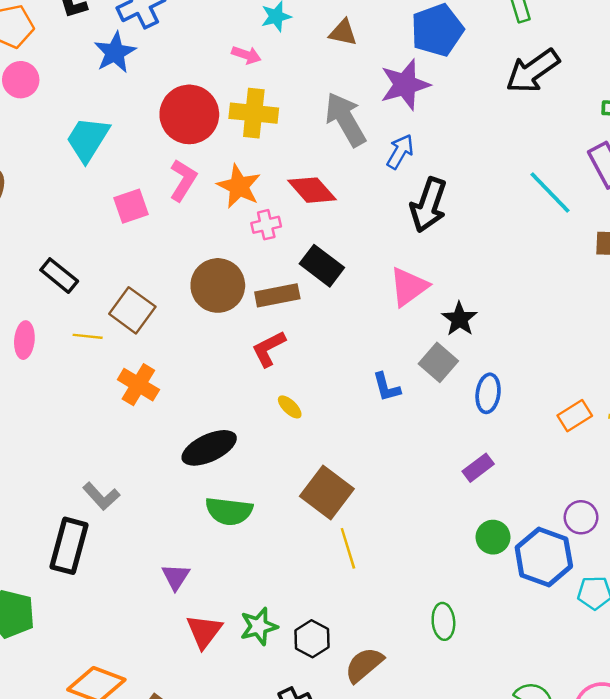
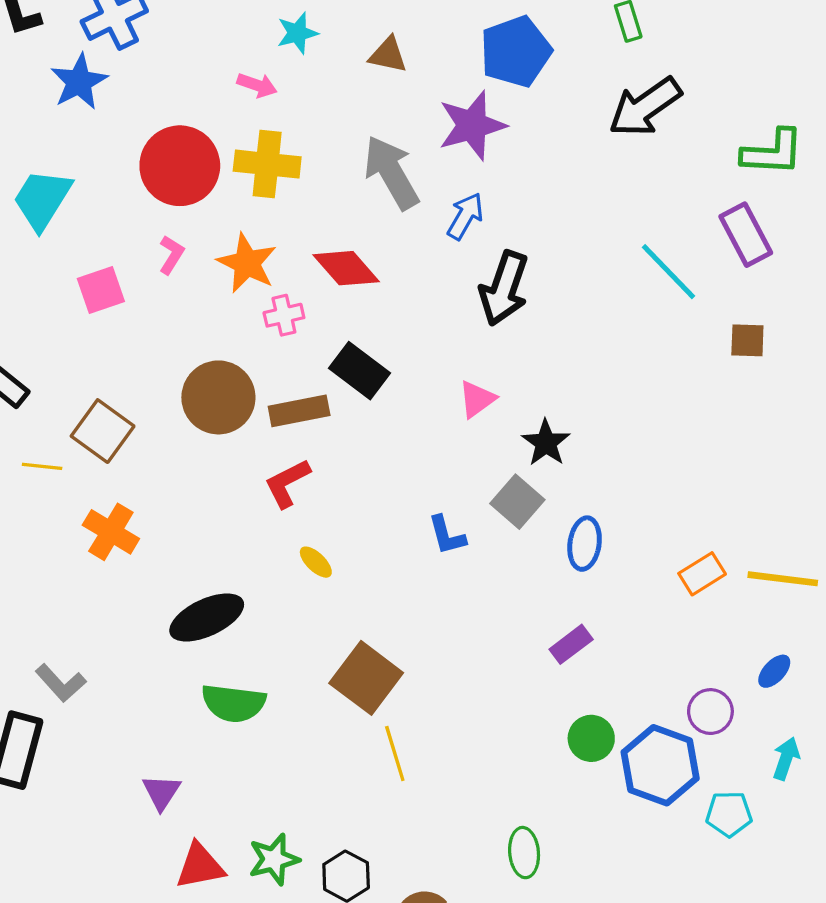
pink L-shape: (183, 180) -> (171, 255), size x0.7
pink triangle: (409, 287) -> (477, 399), size x0.7
red triangle: (204, 631) -> (200, 866), turned 42

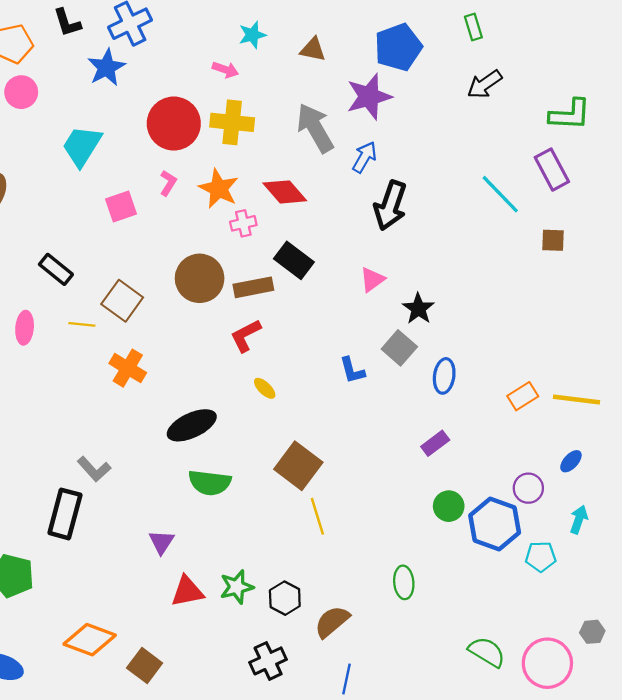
black arrow: (645, 107) -> (485, 84), size x0.7

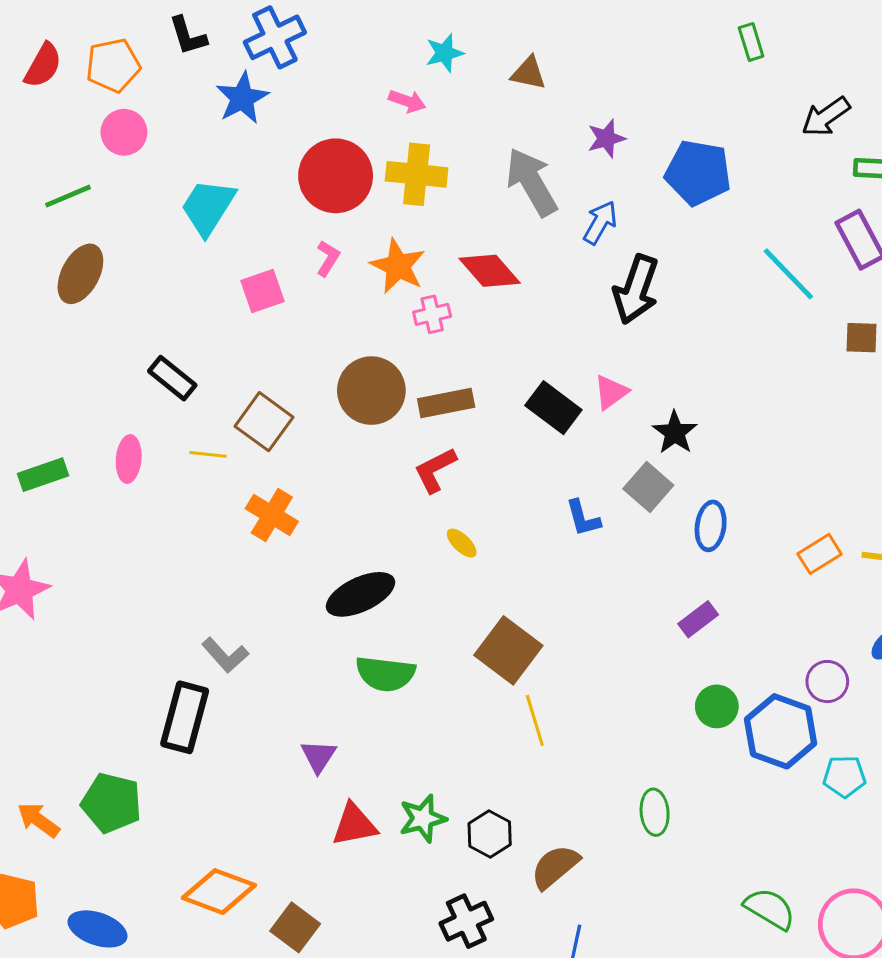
blue pentagon: (398, 47) -> (698, 173), moved, turned 30
black arrow: (485, 84) -> (826, 117), moved
purple star: (369, 97) -> (606, 138), size x0.6
black rectangle: (294, 260) -> (553, 408), moved

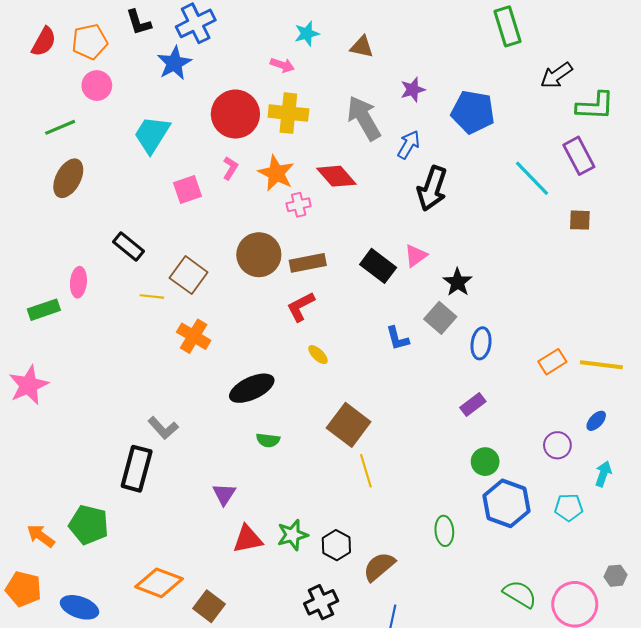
green rectangle: (751, 42) -> (508, 26), size x1.6
pink ellipse: (129, 459) -> (78, 282), moved
green semicircle: (385, 674) -> (268, 440), size x0.6
blue hexagon: (781, 731) -> (506, 503), moved

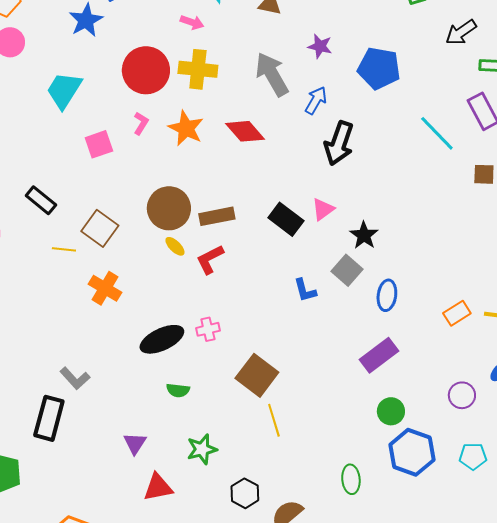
purple star: (413, 90) -> (320, 46), turned 30
pink cross: (299, 205) -> (208, 329), moved
yellow ellipse: (318, 355) -> (175, 246), moved
purple rectangle: (473, 404) -> (379, 355), size x1.5
green star: (292, 535) -> (202, 449), moved

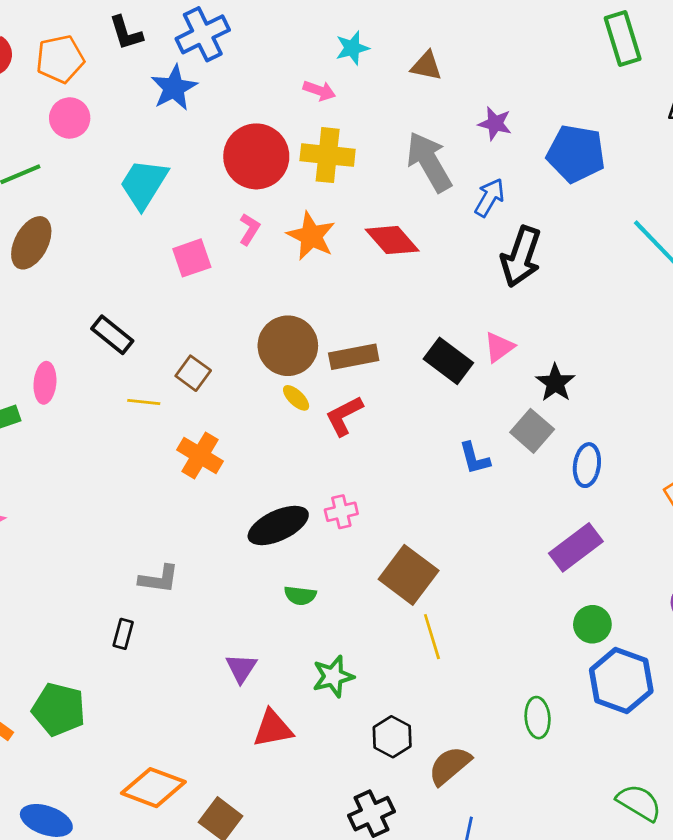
brown square: (100, 228) -> (193, 373), size x0.7
gray L-shape: (75, 378) -> (159, 579), turned -40
black rectangle: (49, 418) -> (123, 634), size x0.5

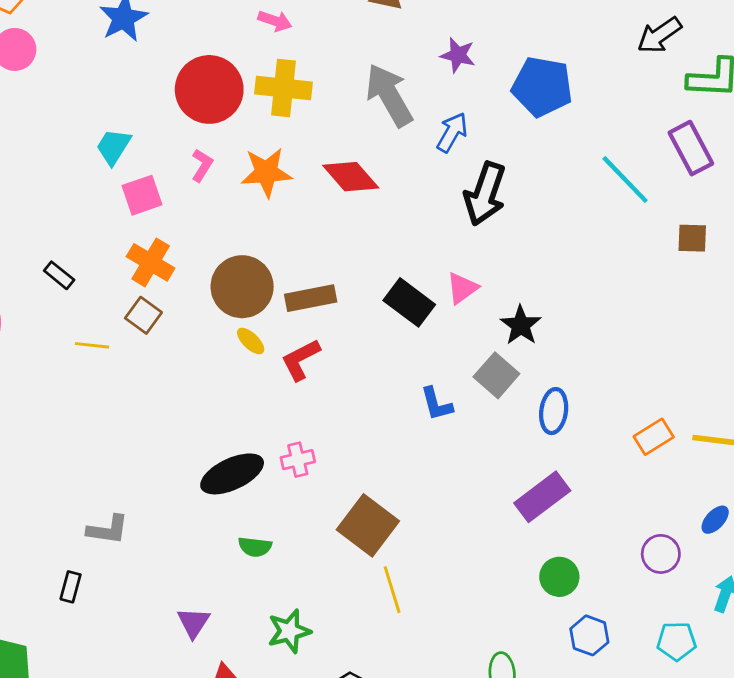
cyan trapezoid: (144, 184) -> (113, 147), moved, size x0.7
orange star: (311, 236) -> (266, 172), turned -30
black rectangle: (112, 335) -> (59, 275), size x0.7
orange cross: (200, 456) -> (151, 262), moved
blue hexagon: (621, 681) -> (589, 635), size x0.6

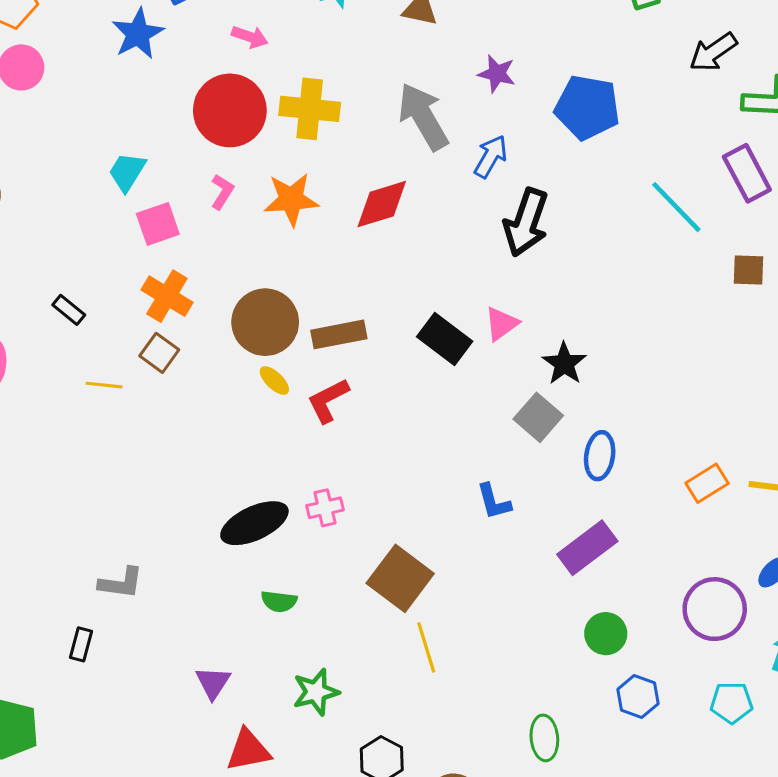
pink arrow: (275, 21) -> (250, 37), moved
red diamond: (351, 177) -> (382, 204), turned -66
blue L-shape: (436, 404) -> (494, 502), moved
purple circle: (661, 554) -> (715, 609), size x1.5

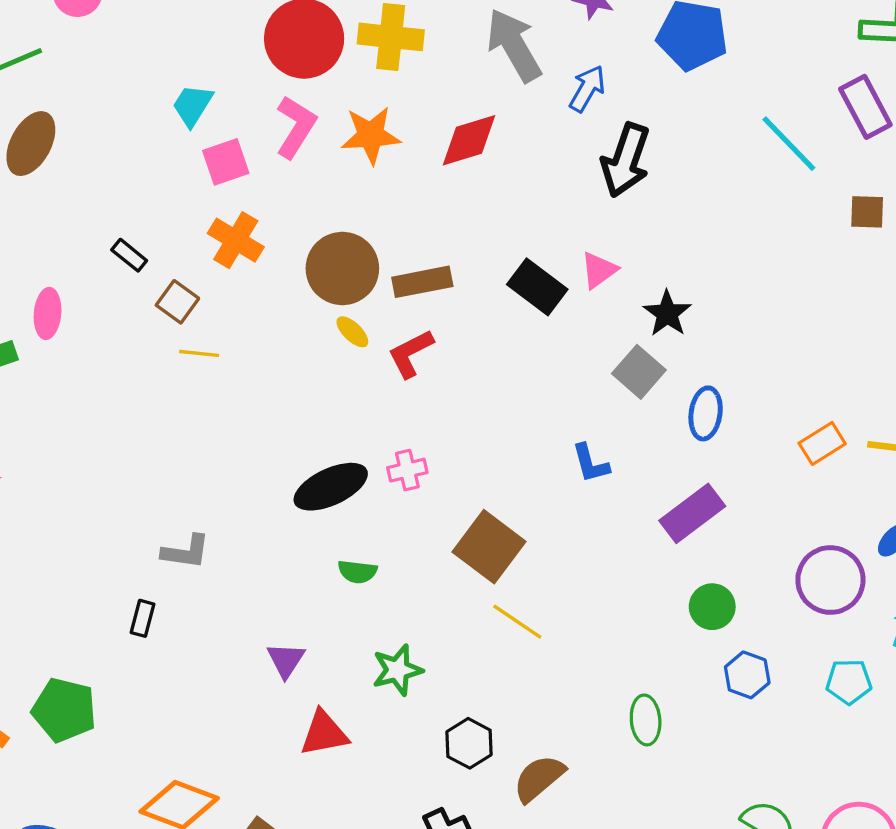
pink L-shape: (222, 192) -> (296, 127), size x1.6
brown square: (159, 353) -> (177, 302), moved
yellow line: (104, 385) -> (199, 353), moved
yellow line: (426, 647) -> (517, 622), turned -39

